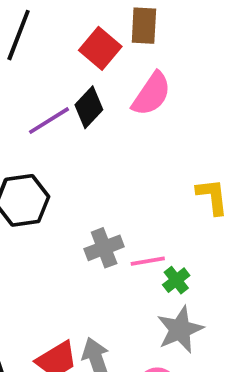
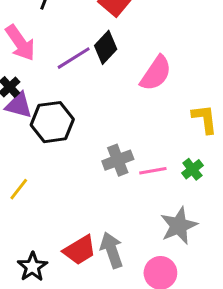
pink semicircle: (152, 94) -> (156, 73), moved
green cross: (176, 280) -> (192, 169), moved

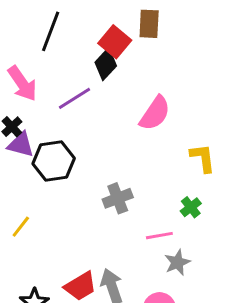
black diamond: (106, 47) -> (106, 64), moved
pink line: (153, 171) -> (159, 236), moved
gray star: (179, 226) -> (177, 262), size x0.7

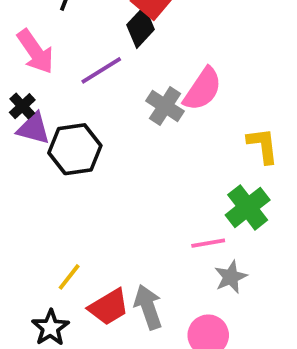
gray cross: (118, 198) -> (165, 106), moved, turned -36
green cross: (191, 207) -> (248, 207), size x1.6
yellow line: (21, 227) -> (69, 277), moved

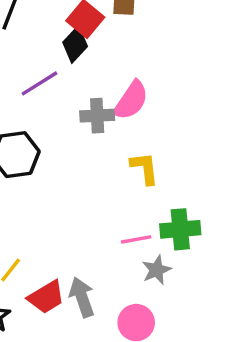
gray cross: (165, 106) -> (97, 116), turned -36
yellow L-shape: (263, 145) -> (145, 168), moved
green cross: (248, 207) -> (180, 229), moved, turned 33

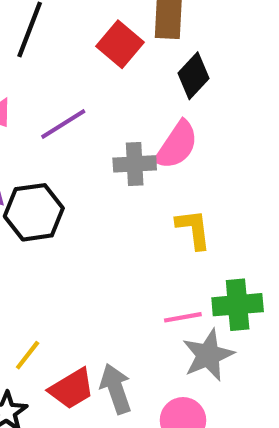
black diamond: (75, 44) -> (193, 76), moved
gray star: (156, 270) -> (208, 355), size x1.4

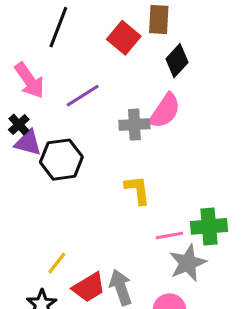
yellow L-shape: (193, 229) -> (137, 190), moved

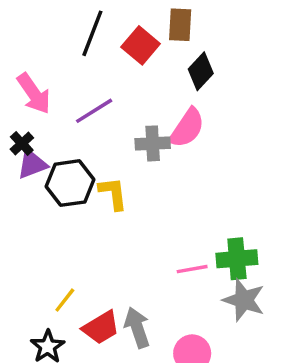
black line: (58, 27) -> (92, 33), moved
purple triangle: (28, 143) -> (32, 164), turned -36
yellow L-shape: (137, 190) -> (113, 193), moved
gray star: (188, 263) -> (244, 300), moved, turned -30

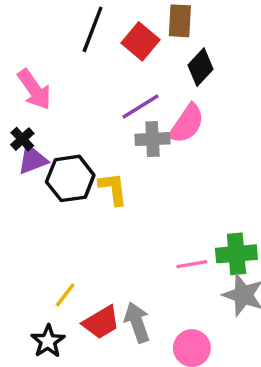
purple line: (94, 111) -> (140, 107), moved

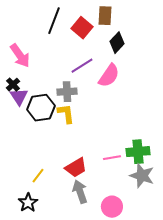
gray cross: (152, 139) -> (67, 92), moved
purple triangle: (33, 160) -> (19, 97), turned -42
red trapezoid: (101, 322) -> (76, 168), moved

